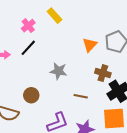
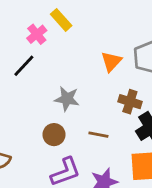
pink cross: (28, 26) -> (37, 34), moved
brown circle: (31, 95) -> (54, 135), moved

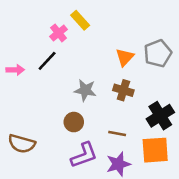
brown cross: (130, 102) -> (123, 90), moved
brown line: (98, 135) -> (117, 133), moved

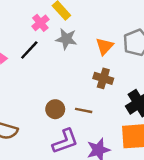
gray star: (85, 90) -> (66, 39), moved
brown line: (117, 133) -> (84, 110), moved

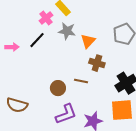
orange triangle: (105, 46) -> (88, 41), moved
brown line: (84, 110) -> (81, 81), moved

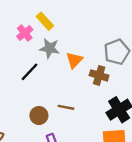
black line: (37, 40) -> (29, 72), moved
brown cross: (97, 63) -> (99, 75), moved

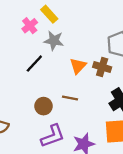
orange triangle: (74, 60) -> (78, 66), moved

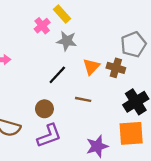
black line: (34, 64) -> (57, 75), moved
brown circle: (44, 106) -> (44, 109), moved
purple L-shape: (53, 136) -> (49, 136), moved

